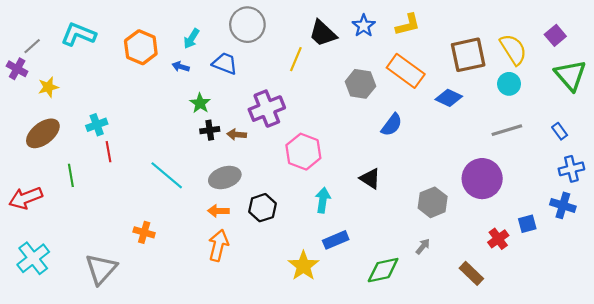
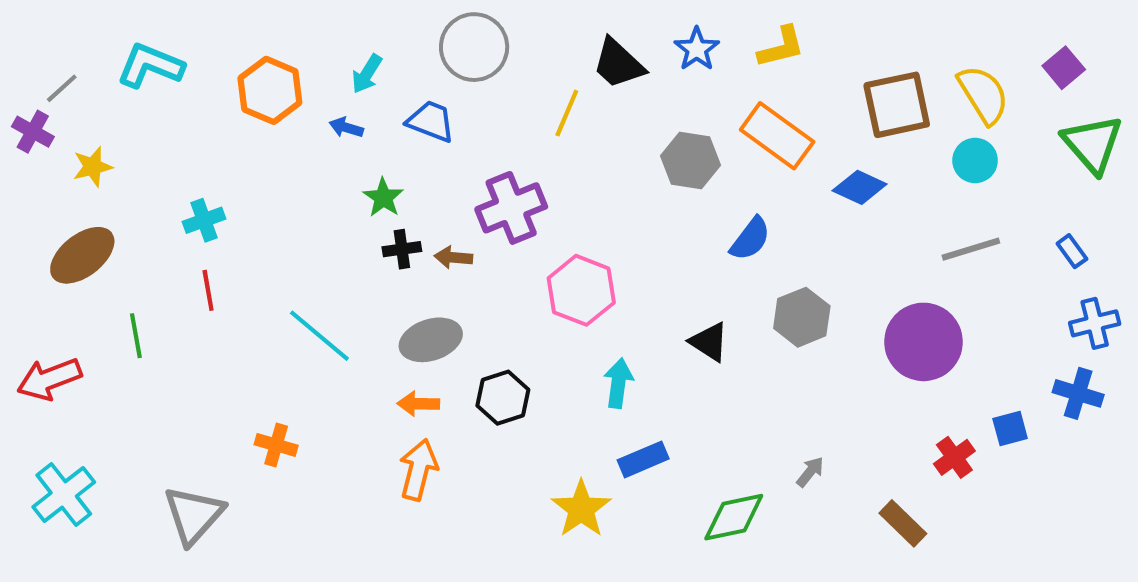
cyan cross: (97, 125) -> (204, 220), moved
gray hexagon: (433, 202) -> (802, 317), moved

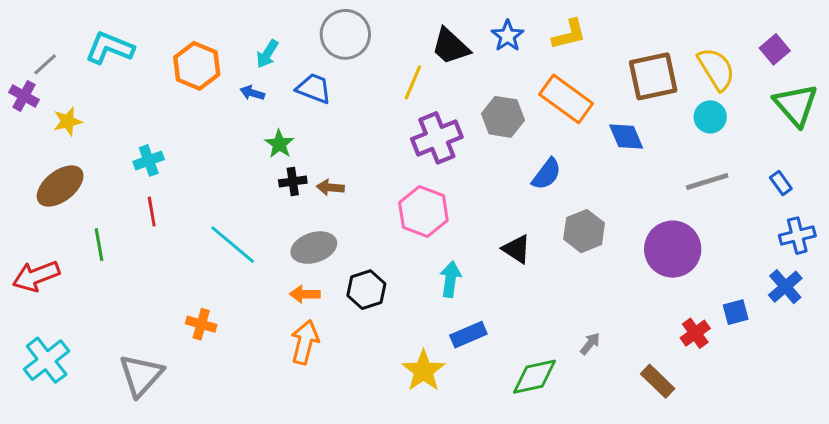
blue diamond: (860, 187) -> (626, 136), turned 42
purple cross: (511, 208) -> (437, 138), moved
blue cross: (1078, 393) -> (785, 287), turned 32

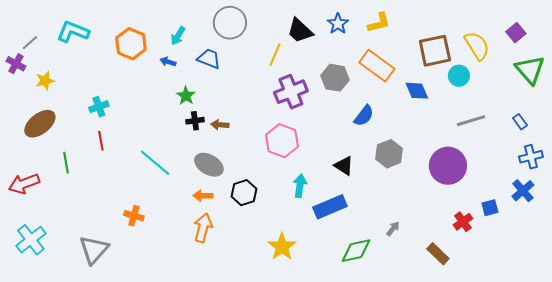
cyan circle: (710, 117) -> (459, 76), moved
gray ellipse: (314, 248) -> (209, 165), turned 48
blue rectangle: (468, 335) -> (330, 207), moved, size x1.4

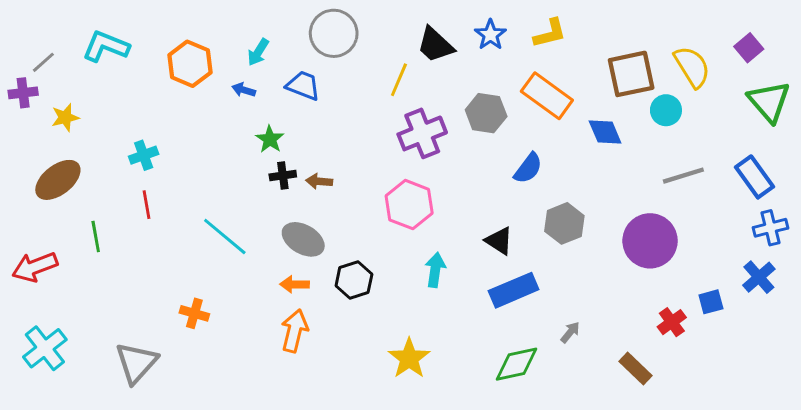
purple cross: (16, 64) -> (23, 93), turned -36
blue rectangle: (520, 122) -> (755, 177), size x1.8
blue rectangle: (330, 207) -> (514, 290), moved

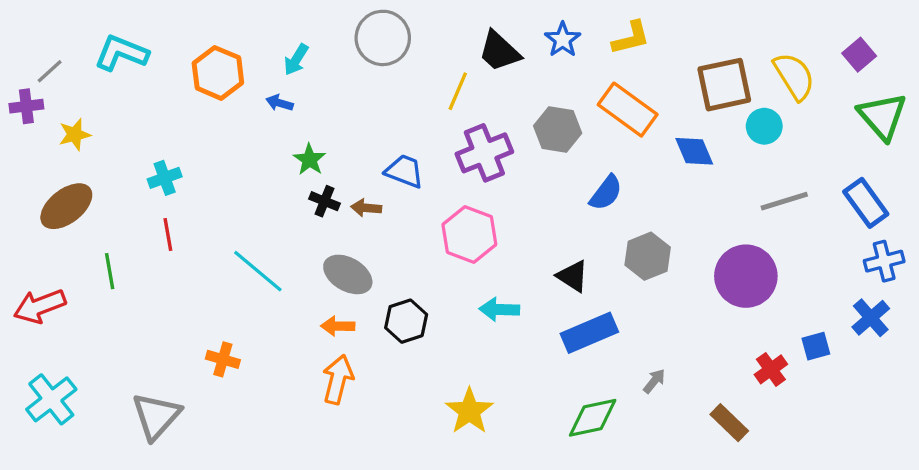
blue trapezoid: (303, 86) -> (404, 171), moved
black cross: (283, 176) -> (324, 201), turned 30
cyan arrow: (435, 270) -> (499, 309), turned -96

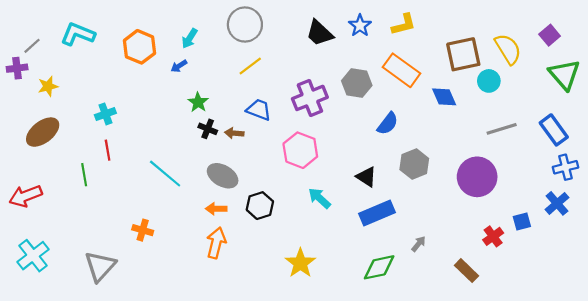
yellow line: (458, 91) -> (250, 66), moved, turned 30
blue arrow: (280, 103) -> (179, 66), turned -49
green line: (110, 271) -> (84, 175), moved
cyan arrow: (499, 309) -> (319, 198), turned 40

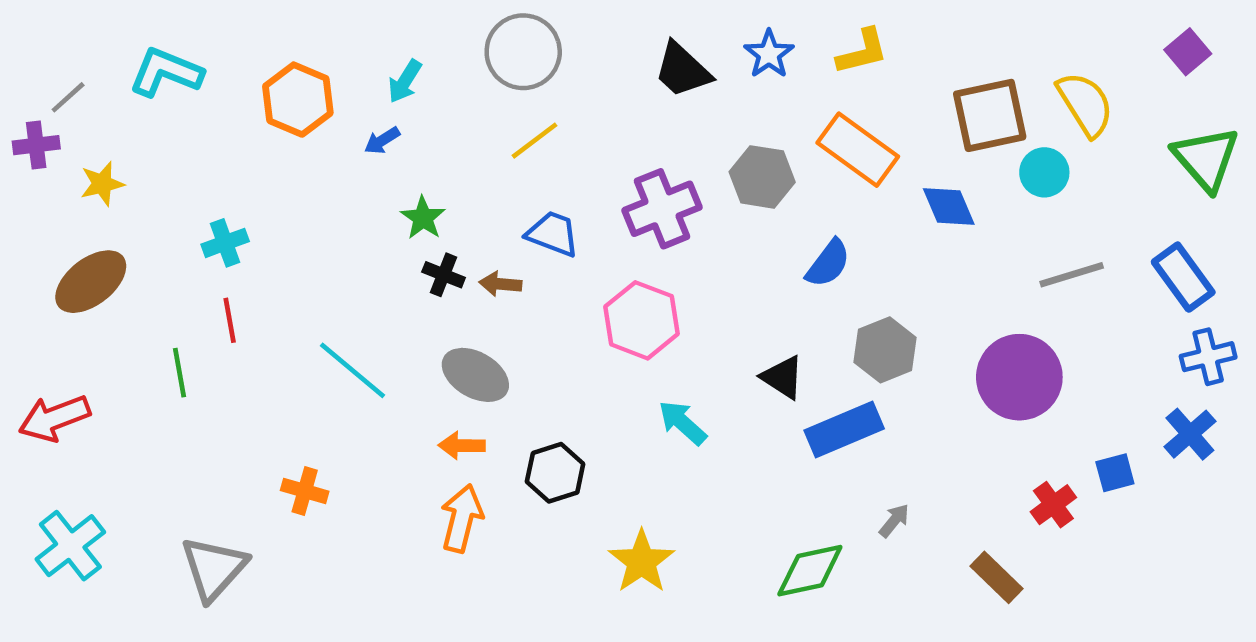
purple square: (550, 35) -> (1188, 52), moved
black hexagon: (260, 206) -> (555, 473), moved
blue rectangle: (377, 213) -> (844, 430), moved

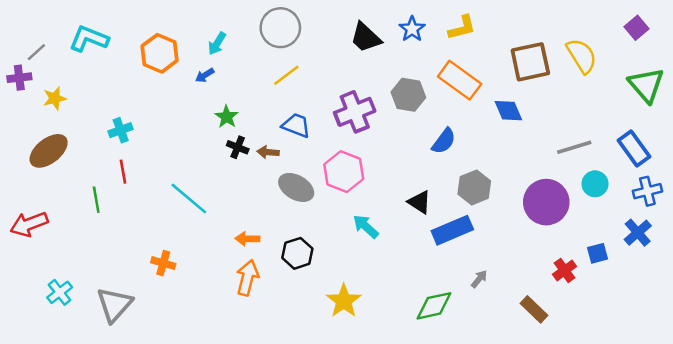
cyan circle: (1044, 172) -> (595, 184), moved
gray ellipse: (475, 375) -> (296, 187), moved
cyan cross: (70, 546) -> (60, 292), moved, size x0.7

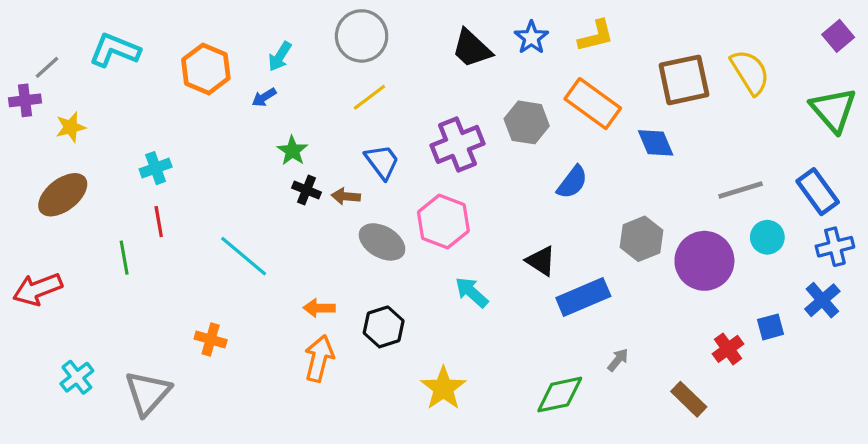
purple square: (636, 28) -> (838, 36), moved
blue trapezoid: (296, 125) -> (382, 162), turned 32
gray hexagon: (474, 187) -> (642, 239), moved

